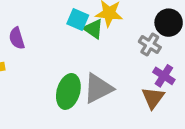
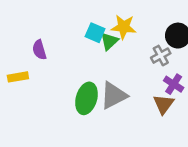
green triangle: (93, 29) -> (109, 41), turned 42
gray cross: (150, 45) -> (161, 56), turned 30

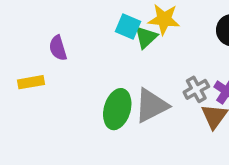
gray cross: (161, 56) -> (196, 89), moved

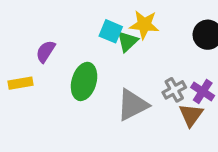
purple semicircle: (58, 48) -> (46, 51), turned 50
green ellipse: (117, 109) -> (84, 81), moved

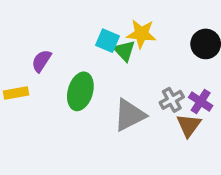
green triangle: (127, 41) -> (124, 51), turned -30

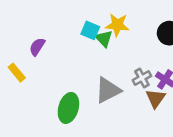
green ellipse: (80, 91) -> (68, 108), moved
yellow rectangle: (16, 93) -> (17, 73), turned 60

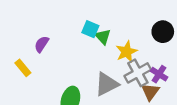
yellow star: (117, 25) -> (127, 52), moved, turned -30
gray cross: (142, 78) -> (138, 73), size x1.5

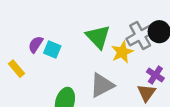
cyan square: (90, 29) -> (52, 50), moved
green triangle: (103, 37) -> (98, 37), size x1.5
gray cross: (138, 73) -> (140, 36), moved

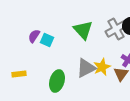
yellow star: (122, 52) -> (102, 67), moved
yellow rectangle: (17, 69) -> (19, 74), moved, turned -56

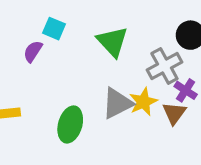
gray cross: (116, 29) -> (164, 66), moved
cyan square: (47, 40) -> (54, 29), moved

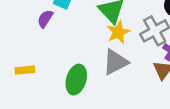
yellow star: (143, 102) -> (118, 32), moved

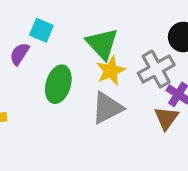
green ellipse: (76, 80) -> (58, 84), moved

